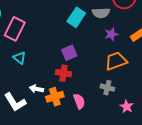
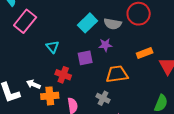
purple star: (111, 34) -> (105, 45), moved
purple square: (69, 53) -> (85, 58), moved
cyan triangle: (19, 58) -> (52, 47), moved

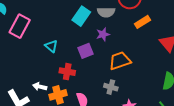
orange rectangle: (145, 53) -> (143, 22), moved

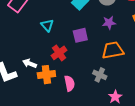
purple star: (103, 34) -> (109, 23), moved
red cross: (67, 72) -> (59, 53), turned 35

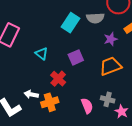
purple star: (109, 23) -> (111, 39), moved
gray cross: (100, 75) -> (108, 99), moved
pink semicircle: (70, 83) -> (87, 106), moved

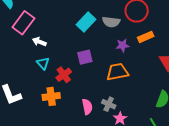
cyan triangle: (42, 54) -> (43, 63), moved
white arrow: (31, 94) -> (39, 42), moved

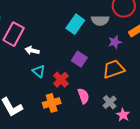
purple square: (85, 57) -> (79, 59), turned -35
gray cross: (109, 104) -> (110, 102), turned 32
pink semicircle: (87, 107) -> (83, 96), moved

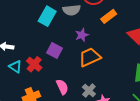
purple star: (115, 42) -> (82, 35), moved
red cross: (61, 80) -> (34, 64), moved

